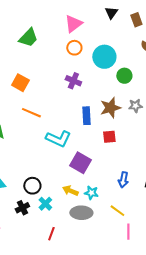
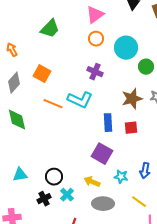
blue rectangle: (86, 116) -> (108, 123), moved
cyan L-shape: (58, 139) -> (80, 100), moved
cyan star: (91, 193) -> (121, 177), moved

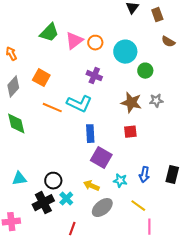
pink triangle: (95, 15) -> (74, 41), moved
brown star: (132, 99) -> (131, 103), turned 30
blue rectangle: (108, 123) -> (90, 134), moved
black cross: (44, 199) -> (43, 203), size x1.5
gray ellipse: (103, 204) -> (102, 208), turned -40

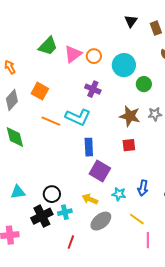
cyan cross: (66, 199) -> (65, 212), turned 32

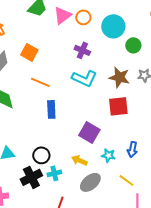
cyan L-shape: (78, 117) -> (84, 78), moved
red square: (129, 145) -> (118, 106), size x1.5
blue rectangle: (89, 147) -> (51, 109), moved

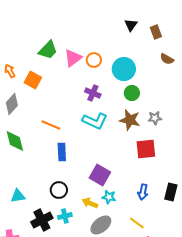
green circle: (133, 45) -> (132, 93), moved
orange square: (29, 52) -> (33, 80), moved
red square: (118, 106) -> (146, 149), moved
black circle: (41, 155) -> (59, 190), moved
cyan star: (108, 155) -> (109, 197), moved

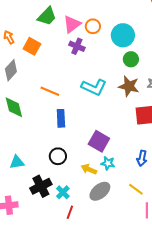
purple cross: (93, 93) -> (77, 46), moved
cyan cross: (65, 216) -> (63, 192), moved, turned -32

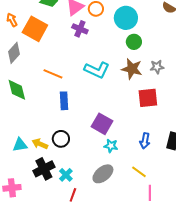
orange square: (32, 46) -> (35, 29), size x1.4
yellow arrow: (89, 169) -> (40, 144), moved

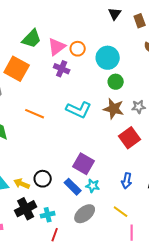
red square: (148, 98) -> (130, 138), turned -30
blue rectangle: (64, 101) -> (73, 187), moved, turned -42
cyan cross: (66, 175) -> (48, 215), turned 32

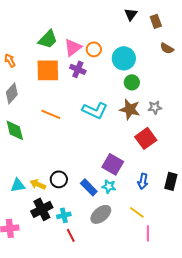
orange square: (17, 69) -> (48, 70), moved, turned -30
purple square: (84, 164) -> (113, 164), moved
red line: (55, 235) -> (71, 235), turned -48

